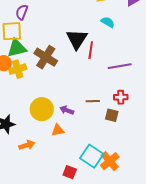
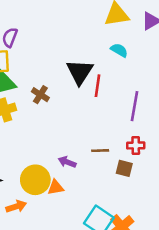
brown cross: (46, 57) -> (40, 95), size x0.6
purple line: (120, 66) -> (134, 106), turned -70
yellow circle: (42, 109) -> (35, 180), moved

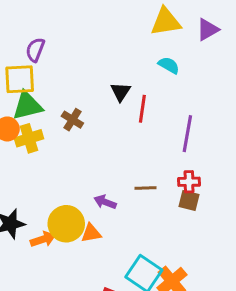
black triangle: (80, 72) -> (121, 92), size x0.6
brown square: (124, 168) -> (189, 200), moved
orange arrow: (16, 206) -> (43, 239), moved

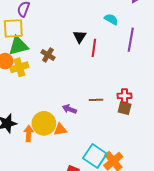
purple line: (187, 134) -> (131, 40), moved
orange arrow: (43, 239) -> (29, 134), turned -70

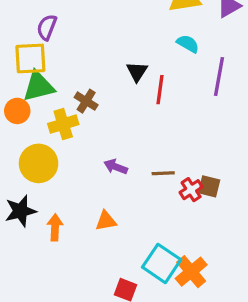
yellow cross: (19, 67) -> (63, 124), moved
red cross: (125, 96) -> (191, 190), moved, turned -32
purple arrow: (69, 109) -> (116, 167), moved
yellow circle: (44, 123) -> (39, 163), moved

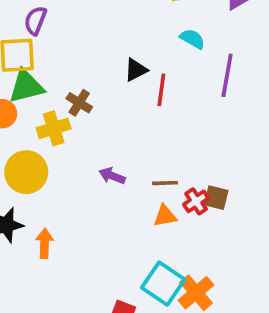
black triangle: (137, 72) -> (136, 70), turned 30
orange triangle: (106, 221) -> (165, 216), moved

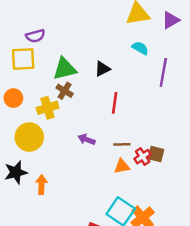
purple semicircle: (35, 21) -> (35, 36), turned -126
green triangle: (26, 86) -> (65, 69), moved
red line: (161, 90) -> (115, 103), moved

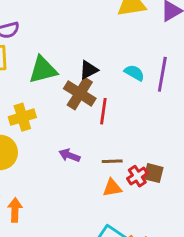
cyan semicircle: (140, 48) -> (134, 73), moved
brown cross: (65, 91) -> (80, 93), moved, size x1.5

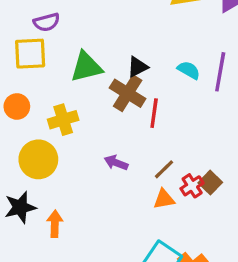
brown line: (112, 161) -> (164, 169), turned -42
brown square: (154, 173) -> (210, 183), turned 30

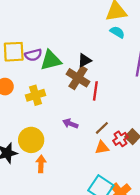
purple semicircle: (47, 22) -> (33, 55), moved
cyan semicircle: (189, 70) -> (117, 32), moved
yellow circle: (38, 159) -> (31, 140), moved
orange arrow: (55, 224) -> (41, 164), moved

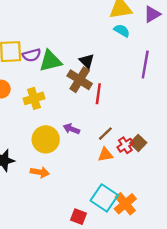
black triangle: (85, 60) -> (87, 61), turned -48
yellow circle: (31, 140) -> (46, 139), moved
orange arrow: (41, 164) -> (40, 172), turned 98

